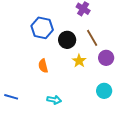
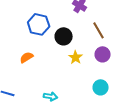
brown line: (92, 38) -> (99, 30), moved
orange semicircle: (43, 66) -> (27, 57), moved, turned 72

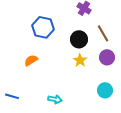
black circle: (64, 36) -> (79, 39), moved

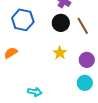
black circle: (79, 39) -> (61, 23), moved
purple circle: (107, 57) -> (87, 60), moved

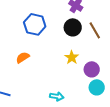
purple circle: (87, 60) -> (92, 69), moved
cyan arrow: (35, 92) -> (57, 96), moved

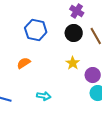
cyan arrow: (57, 96) -> (44, 96), moved

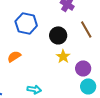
black circle: (74, 33) -> (58, 35), moved

